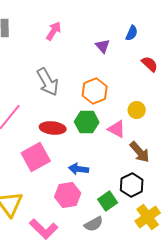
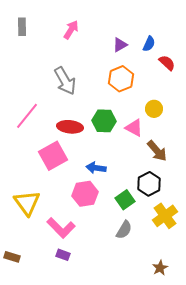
blue semicircle: (132, 33) -> (149, 44), moved
purple triangle: (103, 46) -> (120, 45), turned 42
orange hexagon: (95, 91) -> (121, 79), moved
gray semicircle: (94, 224) -> (124, 230), moved, turned -30

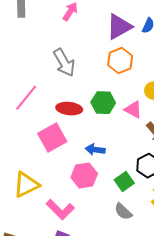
purple triangle: (120, 45) -> (119, 27), size x1.8
yellow triangle: (27, 203) -> (26, 185), turned 40
gray semicircle: (124, 230) -> (123, 212), turned 102

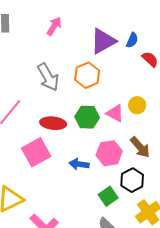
orange hexagon: (120, 61) -> (87, 75), moved
pink triangle: (133, 110) -> (115, 113), moved
pink hexagon: (84, 176) -> (109, 153), moved

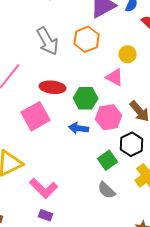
yellow circle: (137, 105) -> (128, 54), moved
green hexagon: (87, 117) -> (86, 98), moved

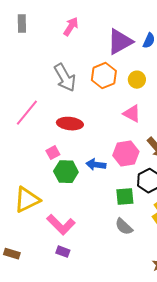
yellow circle: (128, 54) -> (137, 80), moved
green hexagon: (86, 98) -> (66, 172), moved
pink square: (36, 116) -> (53, 153), size x0.5
green square: (108, 160) -> (125, 197), turned 30

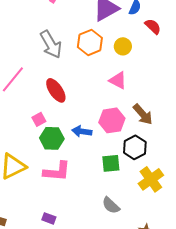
red ellipse: (70, 124) -> (56, 90), turned 50
pink L-shape: (61, 225) -> (57, 171), moved, turned -40
gray semicircle: (124, 227) -> (111, 205), moved

